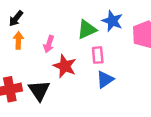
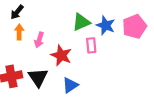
blue star: (112, 21) -> (106, 25), moved
pink arrow: (49, 44) -> (39, 40), moved
blue triangle: (105, 79) -> (70, 85), moved

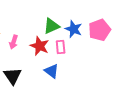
red star: (61, 55) -> (40, 46), moved
blue triangle: (70, 85) -> (52, 71), moved, turned -49

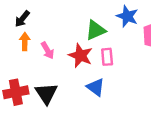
blue star: (74, 29) -> (127, 16), moved
pink arrow: (14, 42) -> (48, 50), turned -48

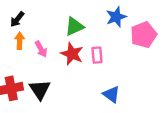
blue star: (127, 16) -> (116, 17), turned 30
green triangle: (96, 30) -> (74, 26), moved
blue triangle: (96, 87) -> (111, 94), moved

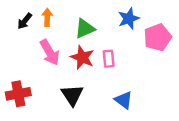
orange arrow: (20, 41) -> (47, 17), moved
pink arrow: (41, 49) -> (50, 52), size x1.5
black triangle: (40, 90) -> (72, 95), moved

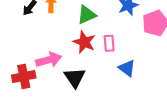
pink arrow: (50, 52) -> (49, 60), moved, turned -75
blue triangle: (124, 100) -> (127, 68), moved

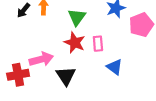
green triangle: (87, 15) -> (77, 17), turned -30

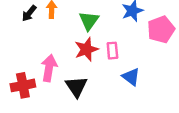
red star: (75, 43) -> (86, 49), turned 30
pink arrow: (41, 59) -> (49, 68), turned -65

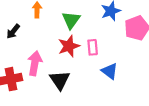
black arrow: (29, 13) -> (13, 31), moved

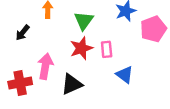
black triangle: (60, 80) -> (72, 84), turned 40

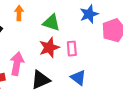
green triangle: (84, 21) -> (51, 23), turned -48
blue triangle: (125, 75) -> (78, 78), moved

